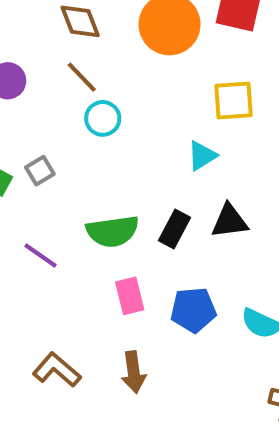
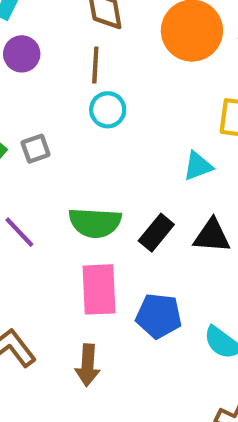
brown line: (82, 77) -> (95, 65), turned 36
pink rectangle: (130, 296) -> (99, 289), size x1.4

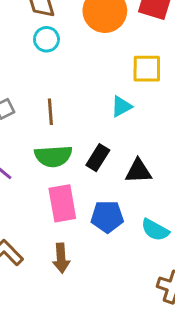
brown line: (95, 65) -> (50, 112), moved
cyan circle: (108, 110) -> (46, 39), moved
black triangle: (212, 236) -> (138, 171), moved

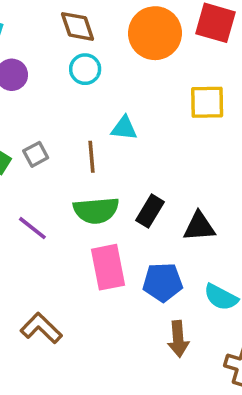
cyan triangle: (121, 106) -> (124, 128), moved, turned 35
brown arrow: (61, 258) -> (178, 339), moved

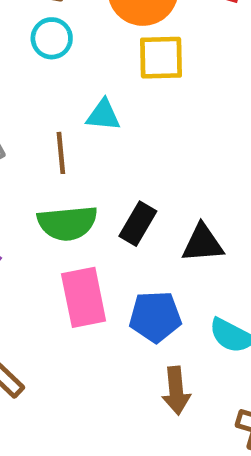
yellow square: (207, 102) -> (161, 58), moved

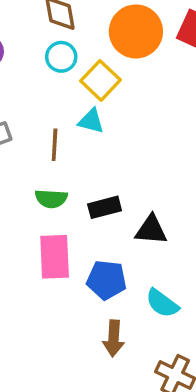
yellow square: (161, 58) -> (100, 80), moved, turned 36
green semicircle: (67, 223) -> (51, 199), size x0.7
black rectangle: (138, 224) -> (105, 207), turned 36

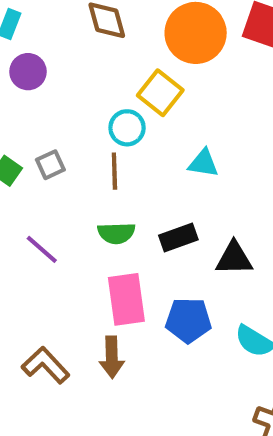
cyan circle: (61, 57) -> (127, 128), moved
cyan triangle: (91, 121) -> (203, 163), moved
brown arrow: (114, 338) -> (112, 357), moved

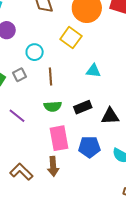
cyan circle: (127, 128) -> (35, 52), moved

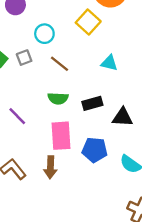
brown line: (51, 76) -> (60, 64), turned -54
purple line: (17, 116) -> (17, 116), moved

